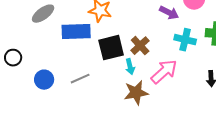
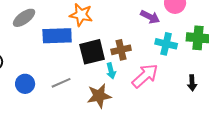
brown cross: (140, 46) -> (121, 50), turned 30
brown star: (136, 93) -> (99, 96), moved

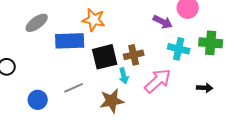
black arrow: (192, 83) -> (205, 88), turned -84
blue circle: (25, 84) -> (38, 100), moved

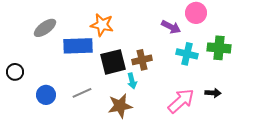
pink arrow: (158, 81) -> (181, 101), moved
blue circle: (38, 100) -> (46, 95), moved

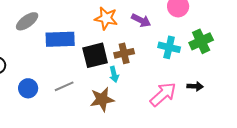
orange star: (102, 25) -> (106, 18), moved
purple arrow: (171, 27) -> (141, 20), moved
green cross: (219, 48) -> (201, 41), turned -30

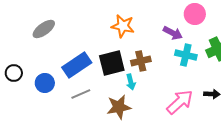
purple arrow: (141, 20) -> (173, 33), moved
blue rectangle: (60, 39) -> (77, 65), moved, turned -32
blue circle: (28, 88) -> (45, 83), moved

